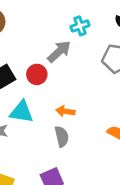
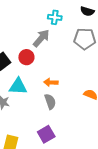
cyan cross: (80, 26) -> (55, 17), turned 32

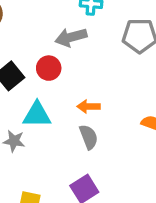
gray arrow: (41, 38) -> (71, 37), turned -144

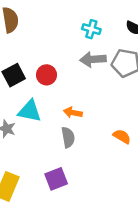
gray arrow: (71, 37) -> (93, 59), moved

